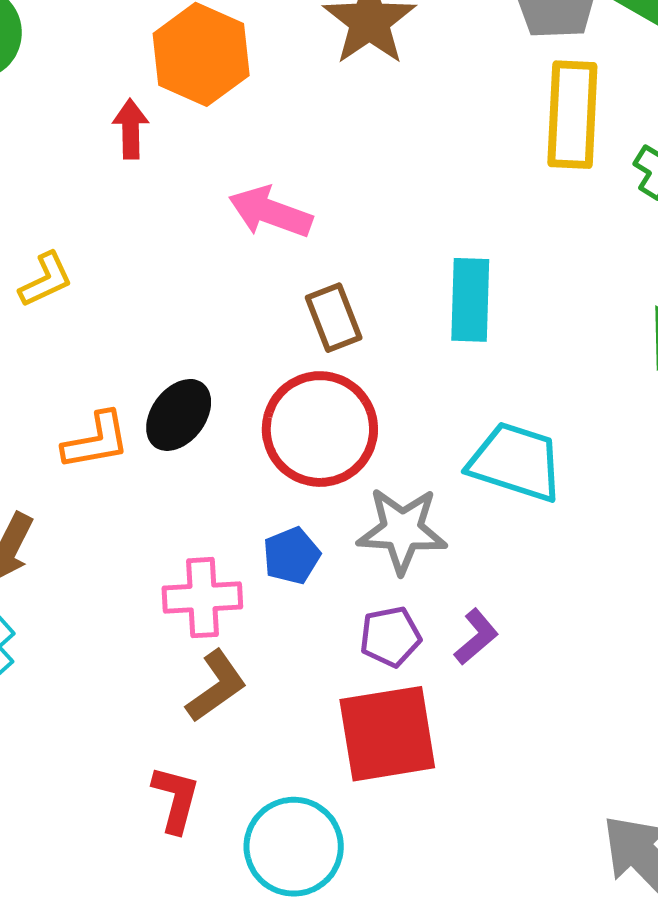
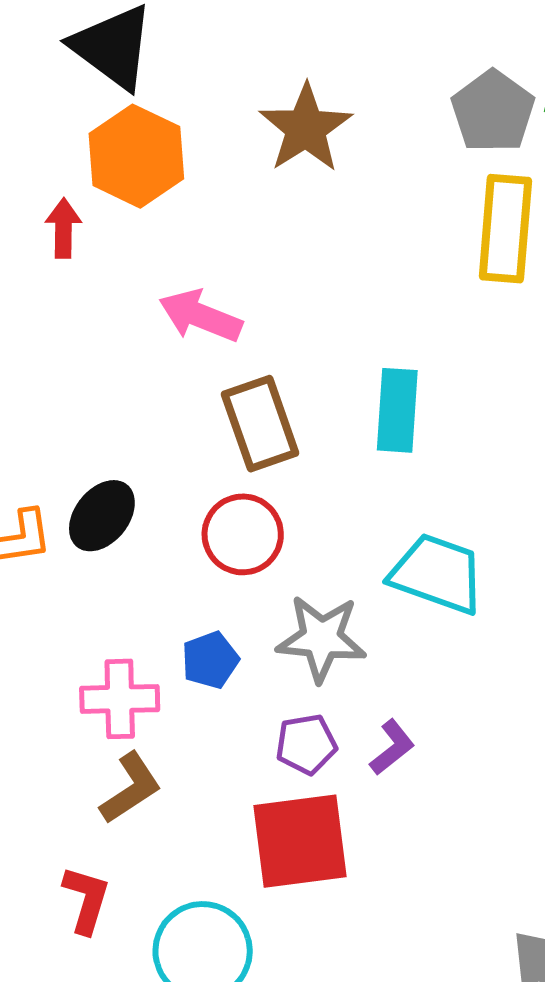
brown rectangle: (334, 318) -> (260, 424), size x1.4
red circle: (320, 429) -> (243, 534), size x0.7

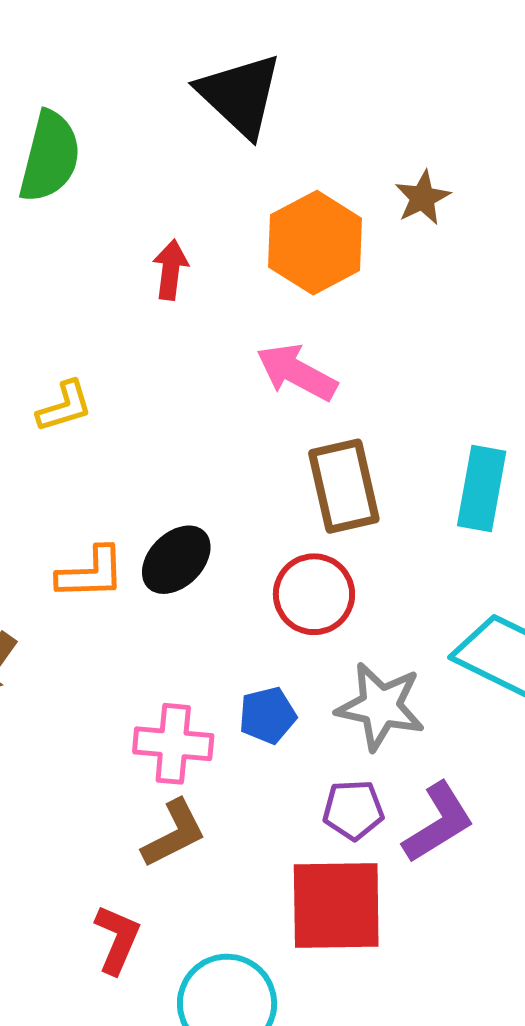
brown star: (306, 128) -> (423, 198), size x0.6
orange hexagon: (136, 156) -> (315, 243), moved
purple L-shape: (392, 747) -> (438, 823), size x1.5

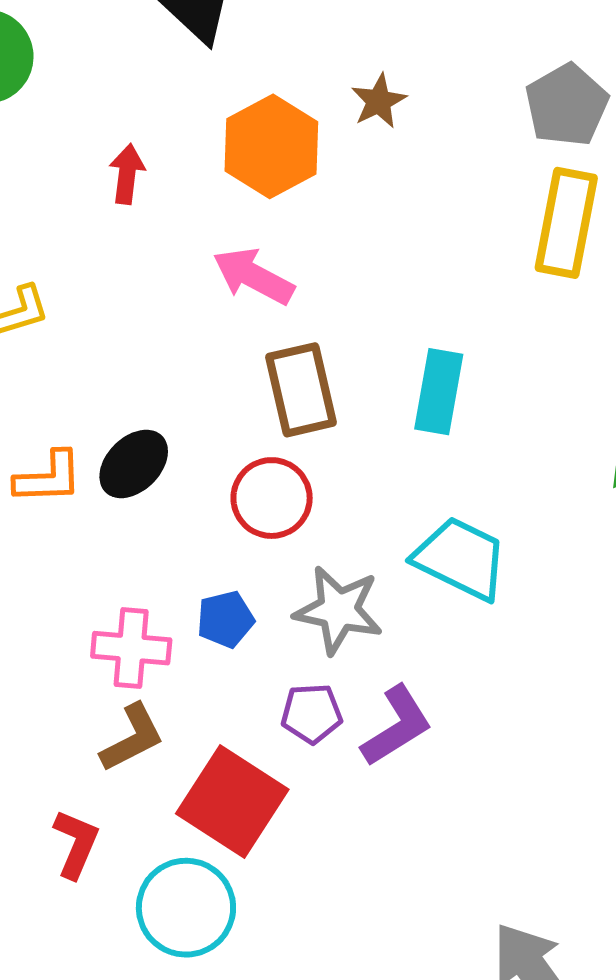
red square: (336, 905) -> (232, 801), moved, turned 34

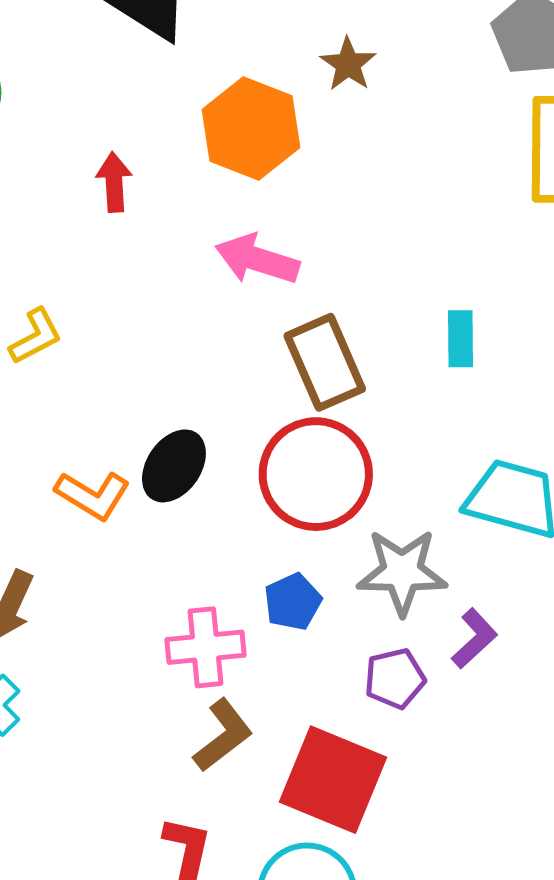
cyan rectangle: (439, 392) -> (461, 339), size x0.7
orange L-shape: (48, 478) -> (93, 495), turned 44
red circle: (272, 498) -> (316, 474), size x1.4
purple L-shape: (397, 726) -> (474, 638), moved, size x0.7

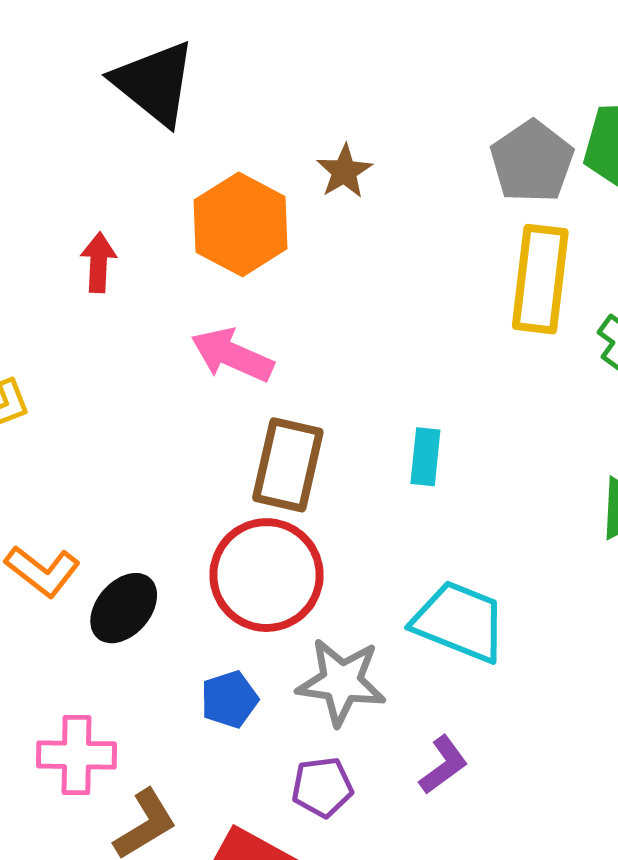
brown rectangle: (325, 362) -> (288, 465), turned 30
black ellipse: (174, 466) -> (124, 608), moved
purple L-shape: (474, 638) -> (443, 765), moved
pink cross: (205, 647) -> (76, 755), moved

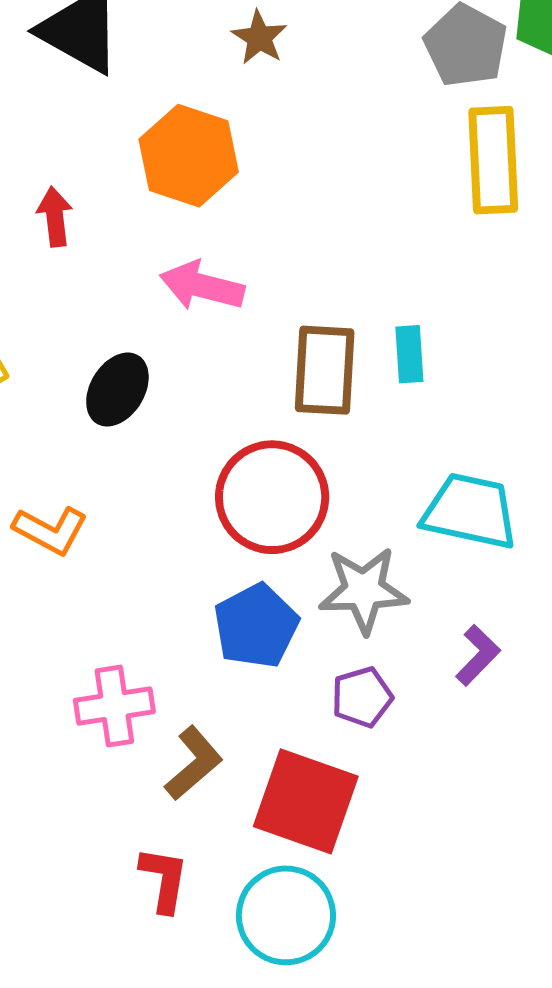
brown star: (344, 171) -> (259, 38), moved
brown rectangle: (288, 465) -> (325, 370), moved
black ellipse: (124, 608) -> (117, 390), moved
blue pentagon: (229, 699) -> (256, 626), size x1.5

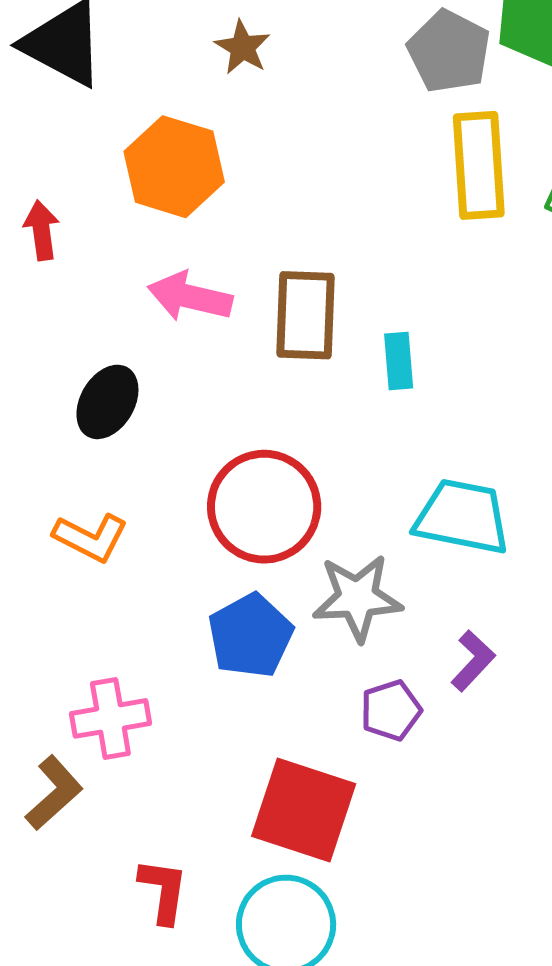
brown rectangle: (325, 370) -> (305, 315), moved
orange L-shape: (50, 530) -> (91, 537), moved
purple pentagon: (362, 697) -> (391, 710), moved
brown L-shape: (194, 763) -> (54, 793), moved

